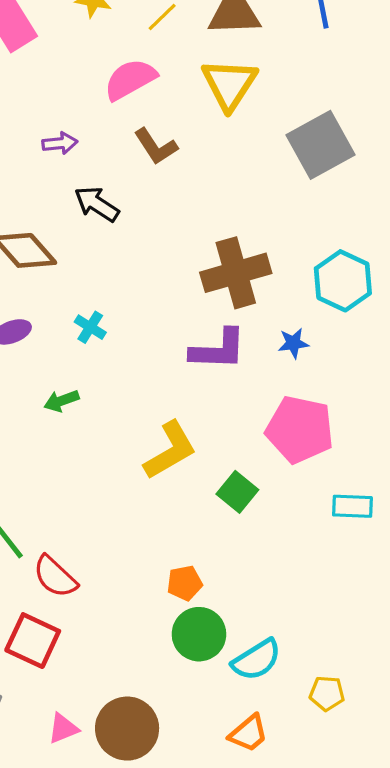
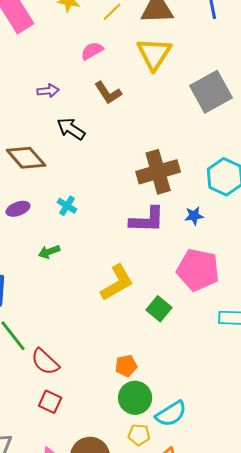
pink semicircle: (130, 79) -> (92, 51), size x0.7
red square: (33, 641) -> (50, 402), moved, size x0.7
yellow pentagon: (327, 693) -> (139, 435), moved

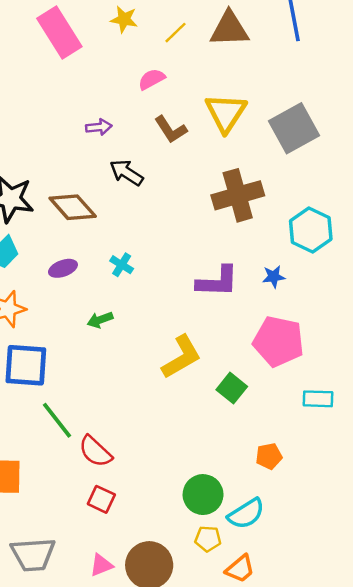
yellow triangle: (154, 54) -> (226, 113), moved
brown cross: (158, 172) -> (238, 195), moved
orange pentagon: (126, 366) -> (269, 456), moved

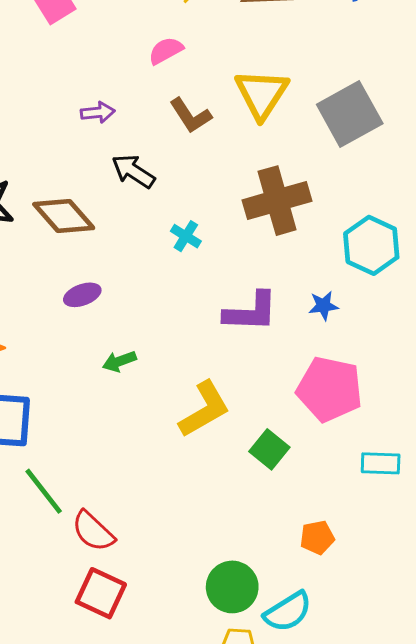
cyan cross: (122, 265) -> (186, 236), moved
purple ellipse: (63, 268) -> (82, 295), moved
green arrow: (100, 320) -> (119, 361), moved
red square: (101, 499) -> (101, 593), size x1.4

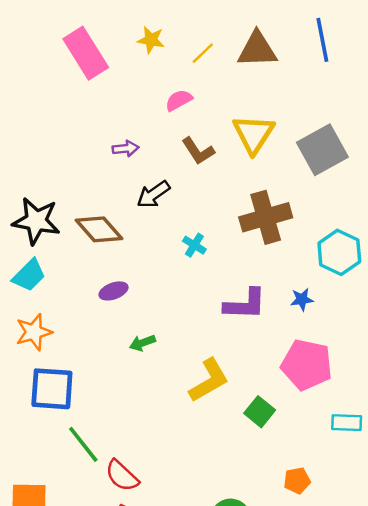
black arrow: (133, 171) -> (153, 194), turned -68

